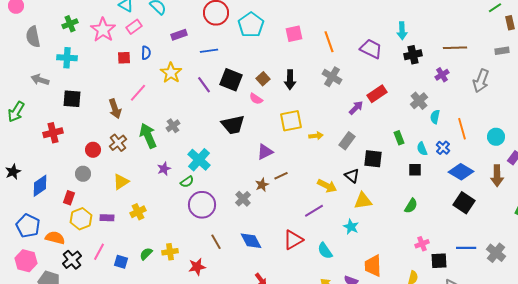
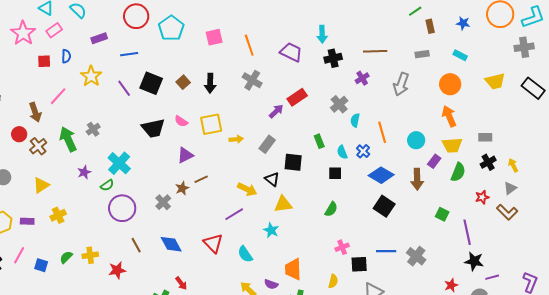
pink semicircle: (256, 99) -> (181, 121), moved
red circle: (93, 150) -> (19, 134), moved
red triangle: (293, 240) -> (213, 243), turned -45

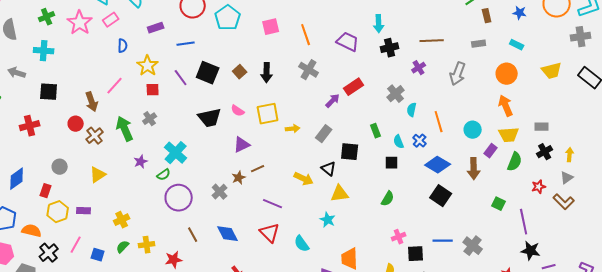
red square: (44, 61) -> (153, 90), moved
yellow arrow: (513, 165) -> (570, 155), turned 32
purple line: (234, 214) -> (273, 204), moved, turned 54
yellow cross: (58, 215) -> (122, 220), moved

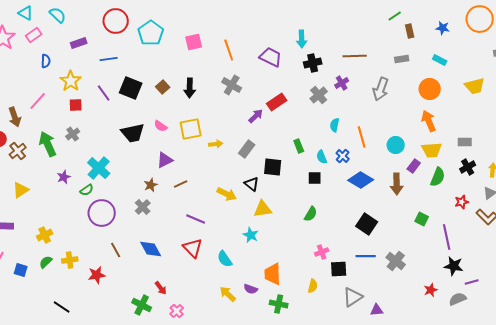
gray cross: (396, 94) -> (319, 95), moved
brown star: (239, 178) -> (151, 185), moved
black square: (441, 196) -> (367, 224), moved

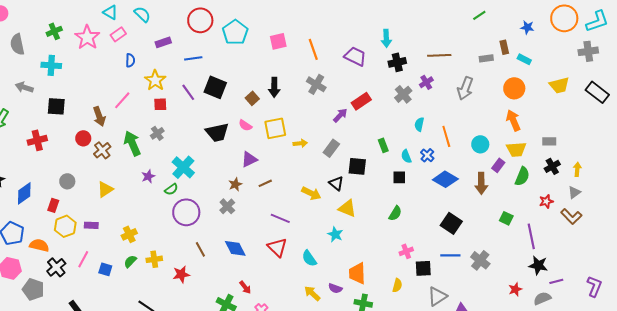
brown rectangle: (410, 31) -> (504, 47), moved
brown square: (163, 87) -> (252, 98), moved
yellow triangle: (263, 209) -> (347, 208), turned 30

